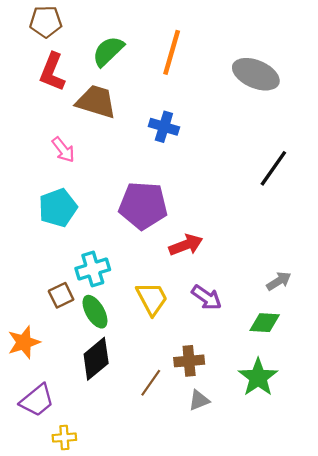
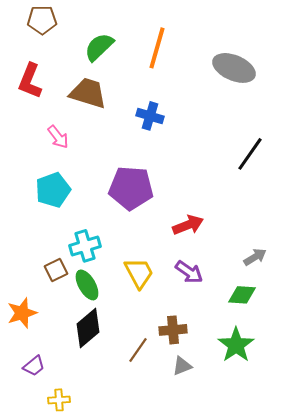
red L-shape: (52, 72) -> (30, 81), moved
red arrow: (186, 245) -> (188, 225), moved
purple trapezoid: (37, 400) -> (34, 366), size x0.7

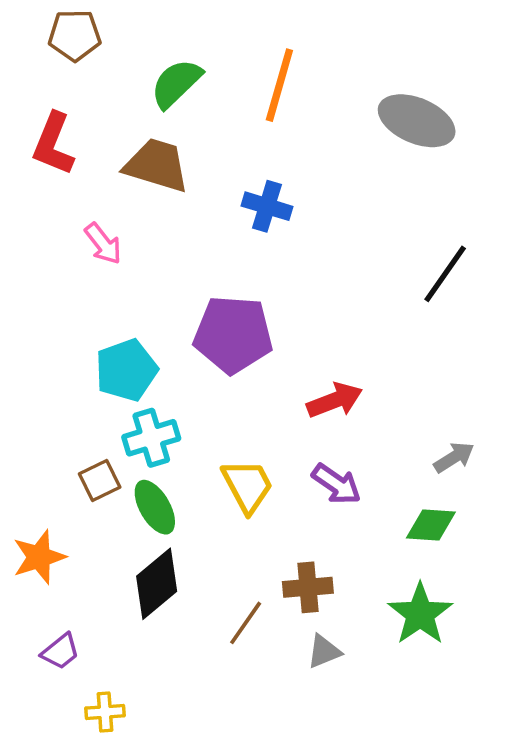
cyan pentagon: (53, 190) -> (126, 370), moved

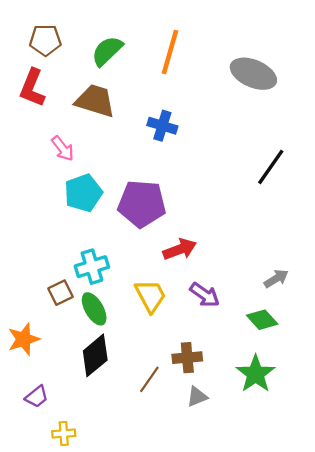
brown pentagon: (75, 35) -> (45, 40), moved
cyan pentagon: (126, 370) -> (83, 193), moved
red arrow: (335, 400) -> (180, 249), moved
green diamond: (431, 525) -> (262, 320), turned 44

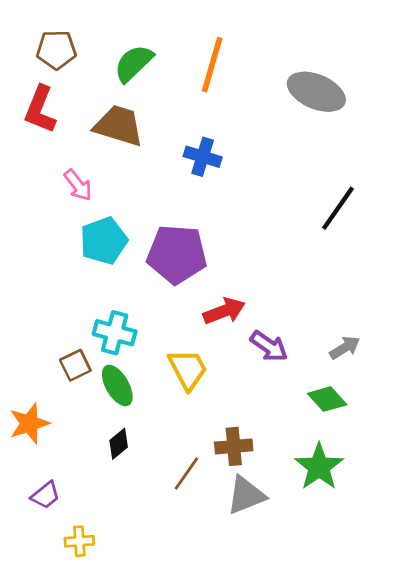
cyan cross: (92, 267) -> (115, 333), turned 32
purple arrow: (205, 295) -> (269, 346), moved
black diamond: (95, 355) -> (119, 444), size x0.6
gray triangle: (197, 397) -> (246, 495), size x1.5

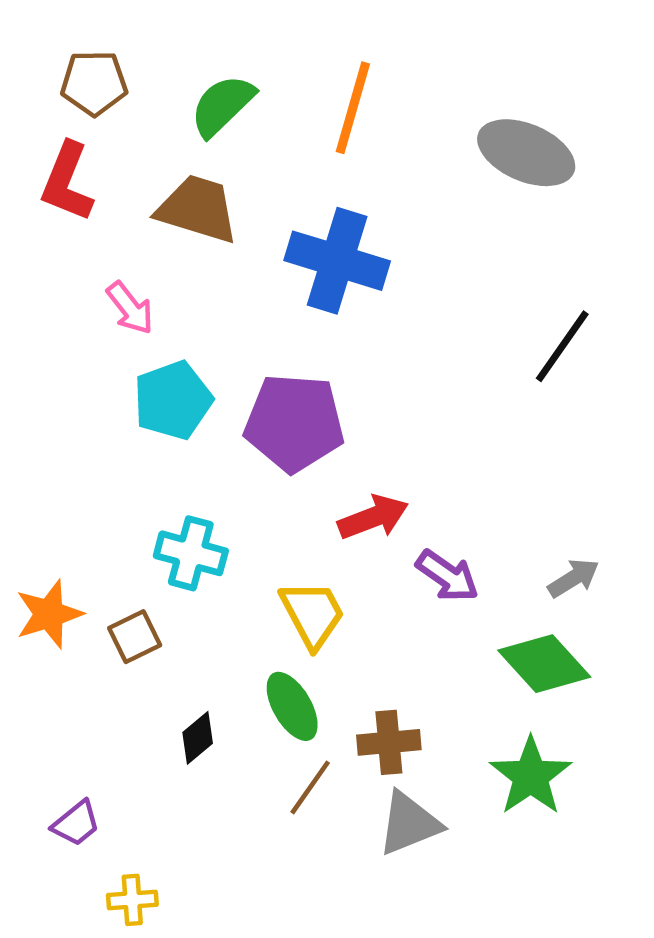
blue cross: (203, 157) -> (337, 261), size x1.6
brown square: (75, 365) -> (135, 637), moved
green ellipse: (117, 386) -> (292, 706), moved
green diamond: (327, 399) -> (544, 664), size x1.4
orange star: (29, 423) -> (49, 614), moved

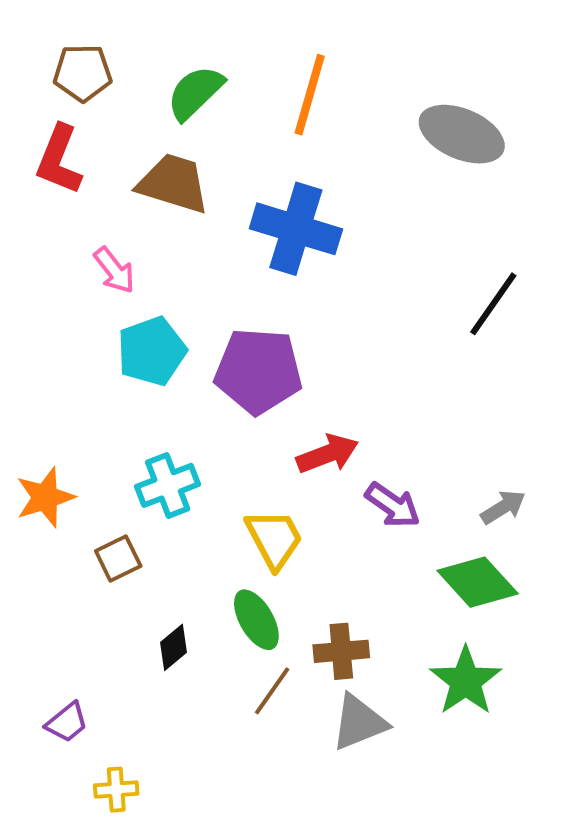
cyan cross: (191, 553) -> (168, 485), turned -36
orange star: (49, 614) -> (45, 497), moved

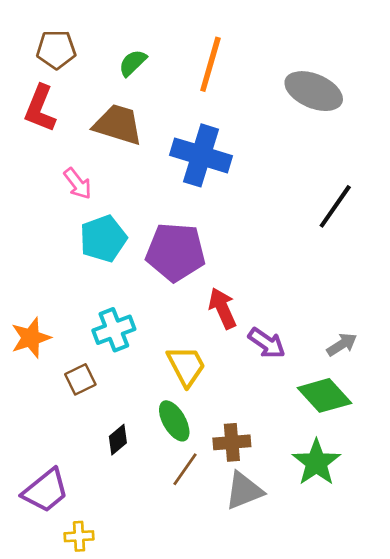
green semicircle: (195, 93) -> (133, 63), size x0.7
red arrow: (327, 454) -> (222, 308), turned -93
purple trapezoid: (67, 722) -> (45, 491), size x1.6

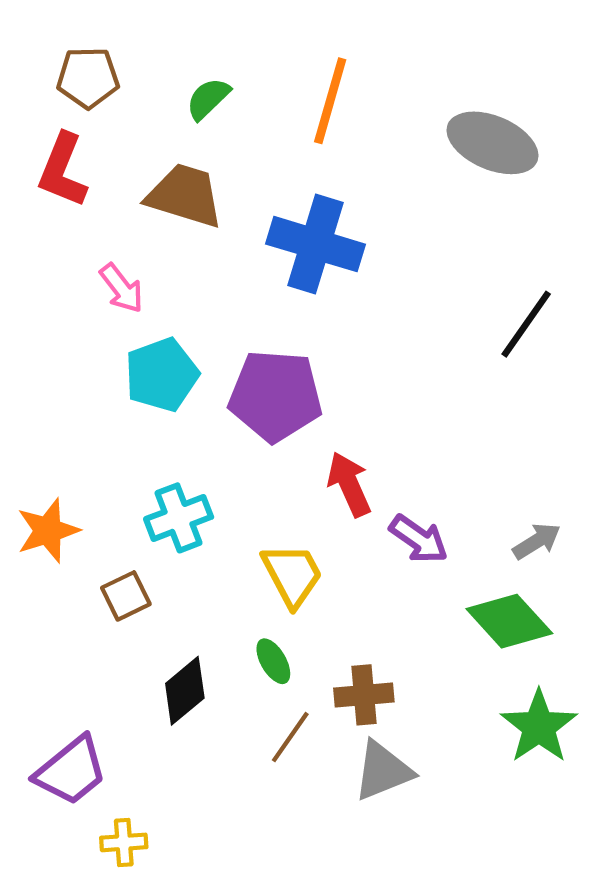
green ellipse: (174, 421) -> (273, 661), size x0.7
black diamond: (118, 440) -> (185, 691), size x1.4
green star: (316, 463) -> (539, 727), moved

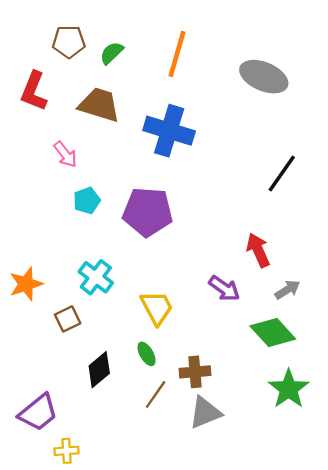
brown pentagon: (88, 78) -> (69, 42), moved
cyan pentagon: (162, 375) -> (87, 201), size x0.7
red arrow: (349, 484) -> (258, 250), moved
cyan cross: (179, 518) -> (96, 277), turned -32

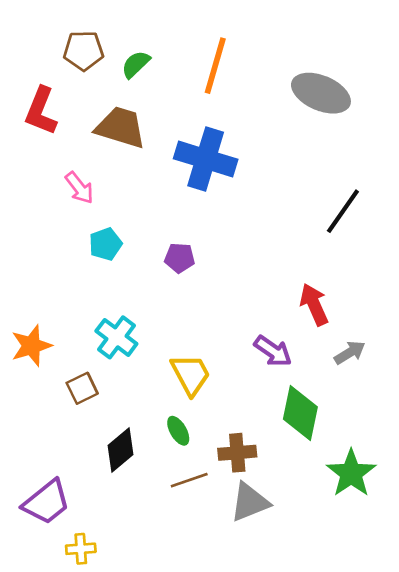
purple pentagon: (148, 212) -> (180, 258), size x0.5
green diamond: (273, 332) -> (300, 413), moved, turned 54
brown line: (156, 394) -> (189, 480), turned 36

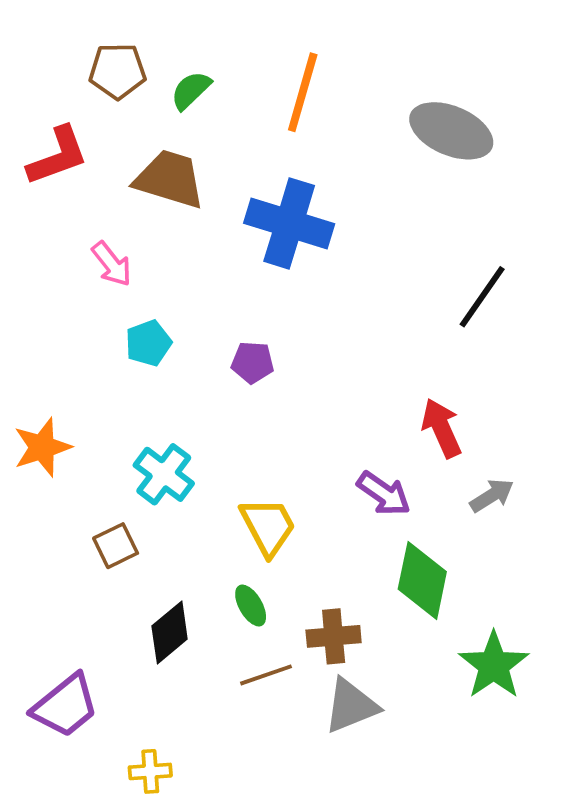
red L-shape: (41, 111) -> (58, 156), turned -132
orange star: (31, 346) -> (42, 447), moved
yellow cross: (81, 549) -> (150, 771), moved

